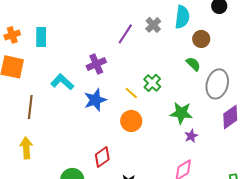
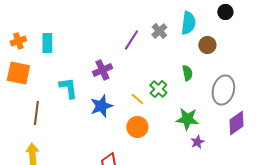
green semicircle: (193, 64) -> (187, 73), moved, turned 35
cyan L-shape: (62, 82) -> (68, 88), turned 40

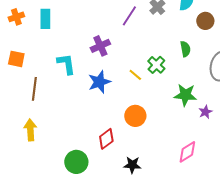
orange square: (18, 73) -> (16, 59), moved, size x0.7
orange circle: (137, 127) -> (135, 116), moved
purple star: (197, 142) -> (205, 112), moved

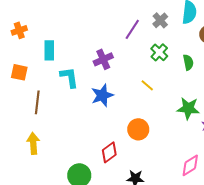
cyan rectangle: (45, 19) -> (49, 50), moved
green cross: (156, 65) -> (159, 52), moved
yellow line: (135, 75) -> (147, 85), moved

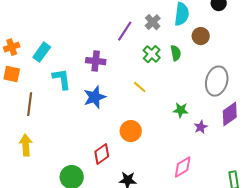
orange cross: (19, 30) -> (12, 47), moved
cyan rectangle: (49, 50) -> (42, 52), turned 36
purple cross: (103, 59) -> (96, 61), turned 30
green semicircle: (188, 62) -> (176, 53), moved
green star: (188, 108) -> (181, 110), size x0.7

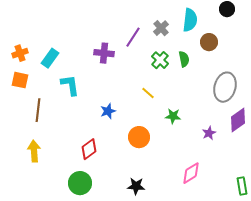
purple cross: (96, 61) -> (104, 53), moved
blue star: (95, 97) -> (108, 111), moved, size x0.7
green star: (181, 110) -> (173, 116), moved
red diamond: (102, 154) -> (89, 149), moved

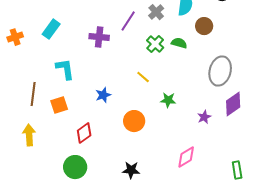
cyan rectangle: (50, 58) -> (51, 29), moved
green semicircle: (184, 59) -> (179, 43), turned -63
orange square: (20, 80) -> (59, 105), moved, turned -30

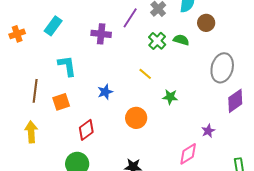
purple star: (204, 117) -> (208, 131), moved

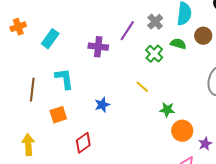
orange cross: (17, 34) -> (18, 27), moved
green semicircle: (181, 40) -> (178, 44), moved
brown line: (35, 91) -> (32, 90), moved
orange circle: (136, 118) -> (182, 131), moved

